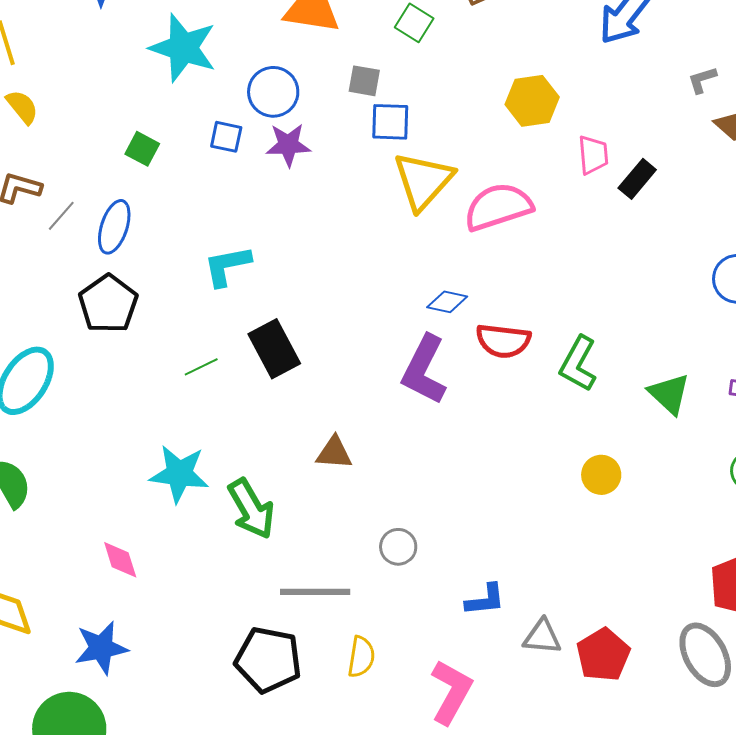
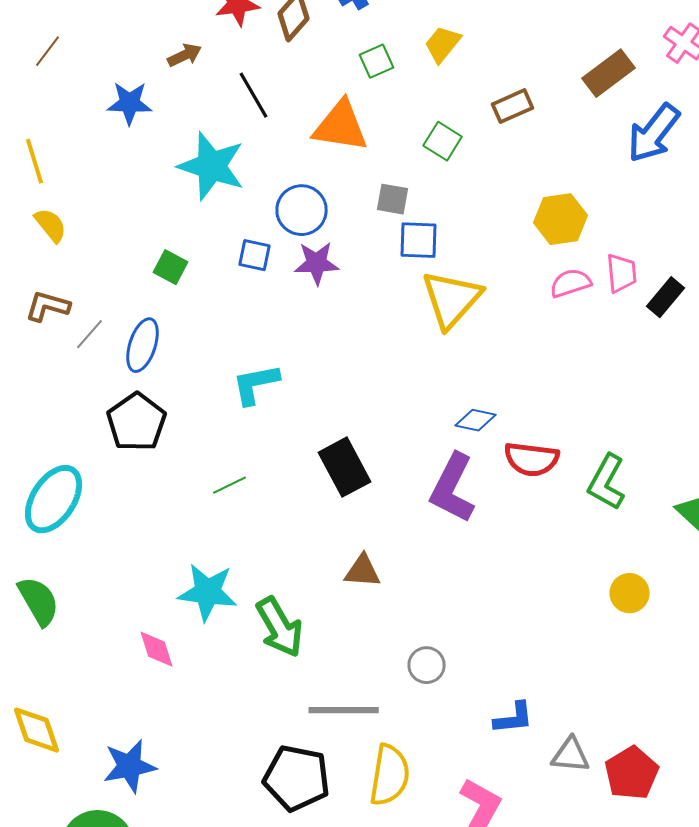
pink semicircle: (498, 207) -> (571, 283), moved, size x0.6
black rectangle: (274, 349) -> (345, 467), moved
pink diamond: (120, 560) -> (157, 649), moved
yellow semicircle: (361, 657) -> (390, 775), size x1.5

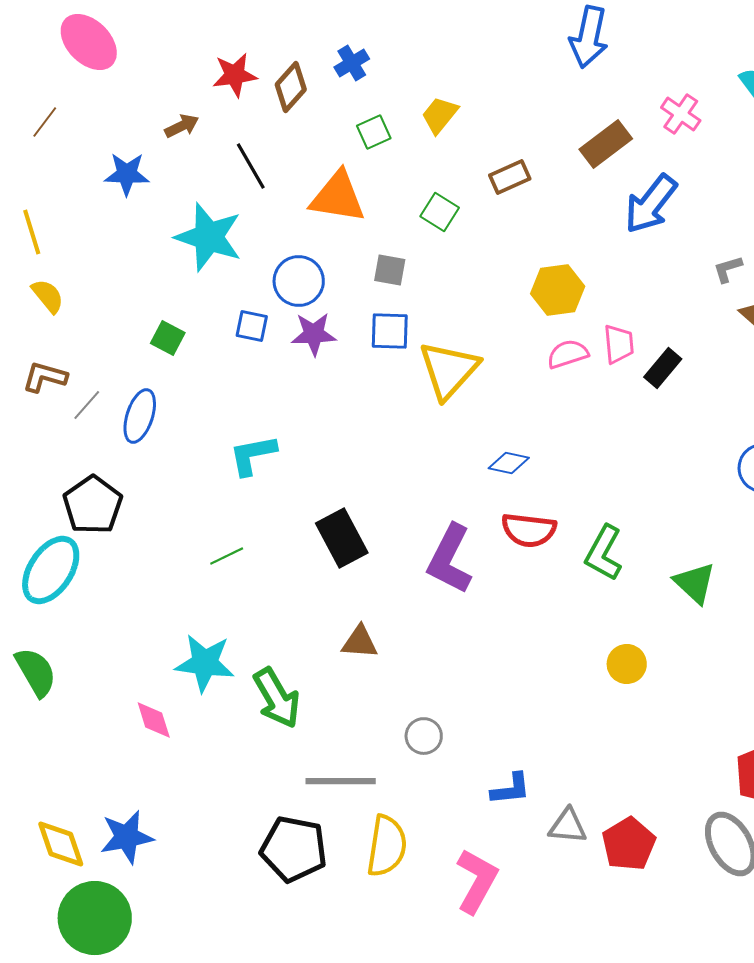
blue square: (419, 240) -> (390, 331), moved
blue diamond: (476, 420) -> (509, 463), moved
black pentagon: (137, 422) -> (93, 505), moved
yellow diamond: (37, 730) -> (61, 844), moved

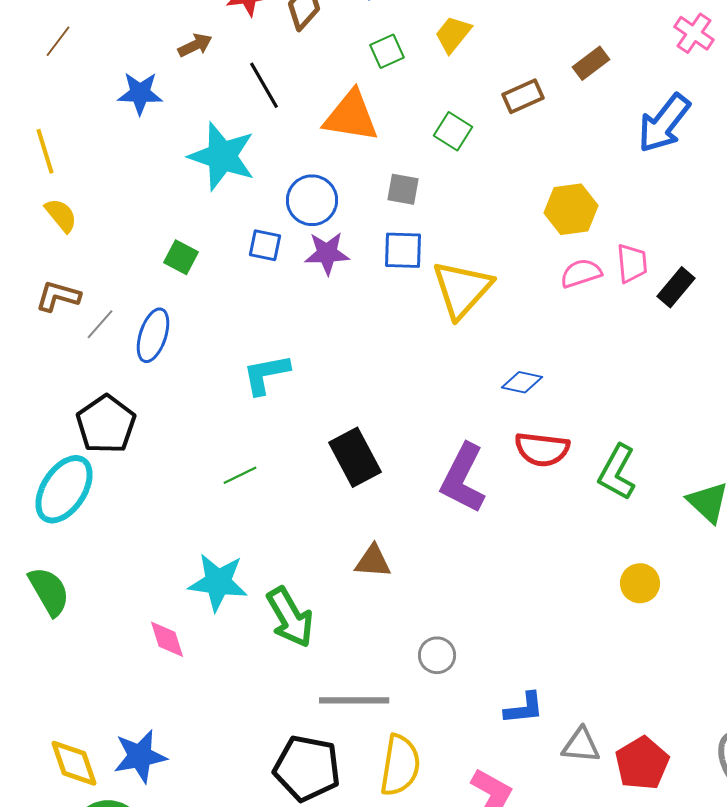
brown rectangle: (606, 144) -> (591, 63), moved, size x0.7

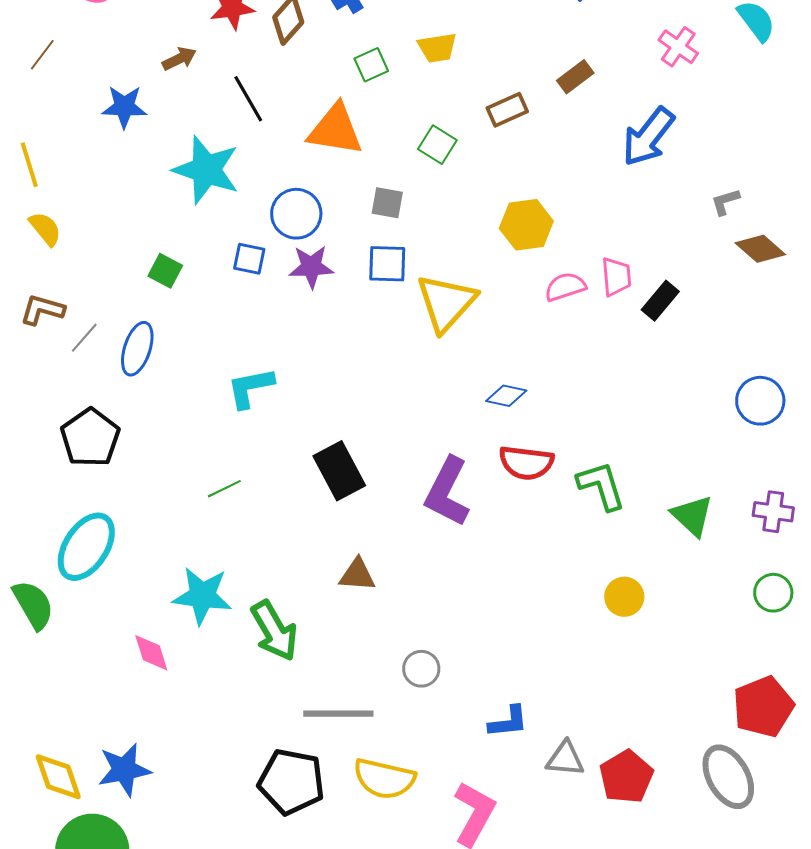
yellow trapezoid: (453, 34) -> (437, 48), turned -138
yellow hexagon: (571, 209) -> (526, 225), moved
green L-shape: (617, 472) -> (601, 486), turned 134
cyan ellipse: (64, 489) -> (86, 547), moved
yellow semicircle: (400, 765) -> (384, 779), turned 94

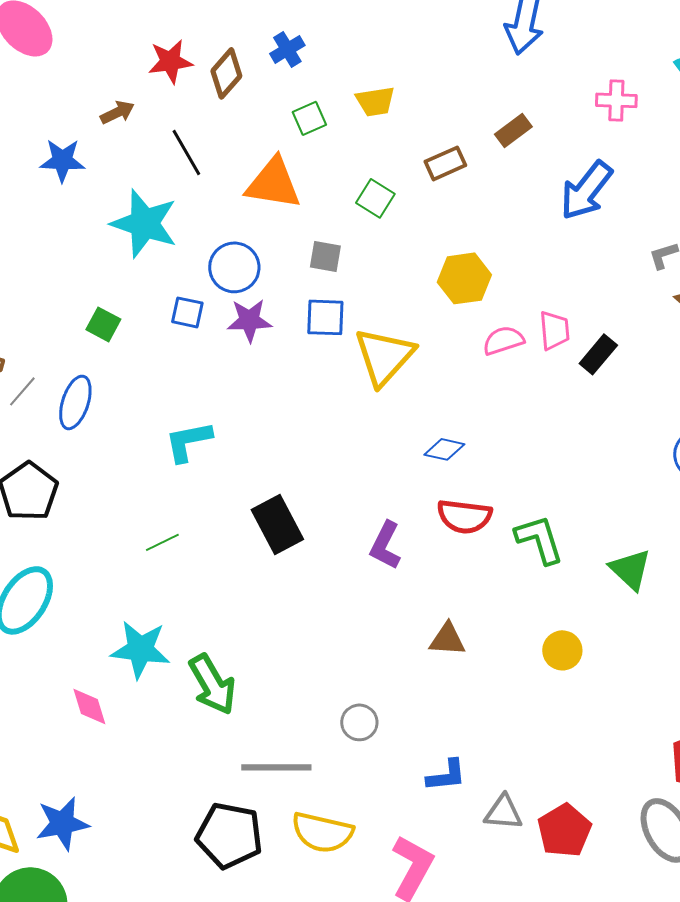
pink cross: (678, 47) -> (616, 100), turned -33
purple L-shape: (447, 492) -> (385, 545), size x0.7
brown triangle: (357, 575) -> (447, 639), moved

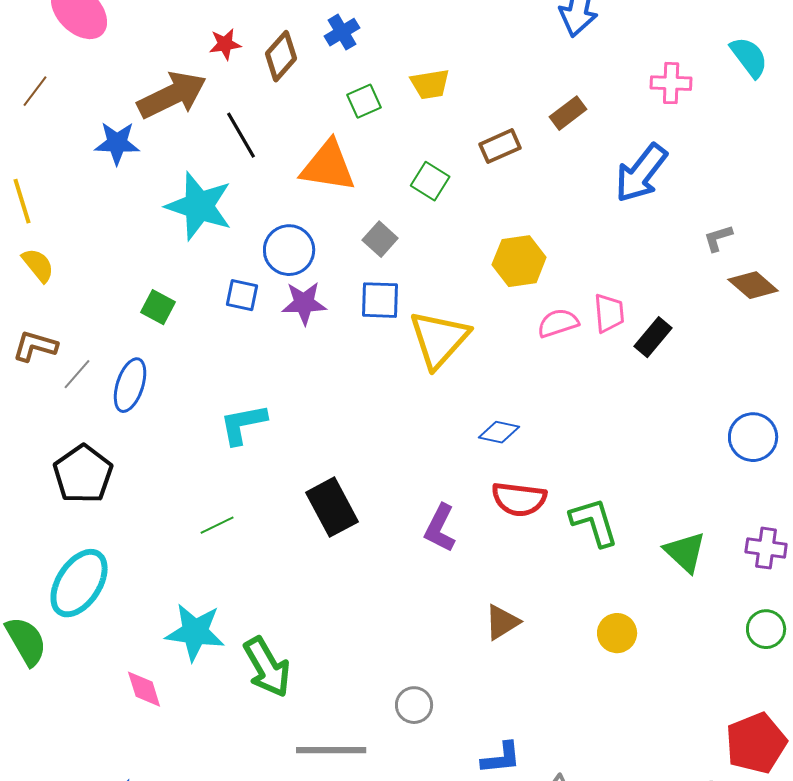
red star: (170, 61) -> (225, 44), size x0.7
brown arrow: (117, 112) -> (172, 95), size x2.0
gray square: (325, 256) -> (380, 239), turned 32
brown triangle: (447, 639) -> (502, 622), turned -36

